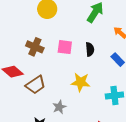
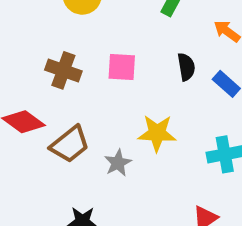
black semicircle: (90, 49) -> (186, 67), moved
gray star: (59, 107) -> (118, 163), moved

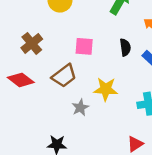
brown cross: (63, 70) -> (32, 43), moved, turned 30
brown trapezoid: (70, 144) -> (64, 76), moved

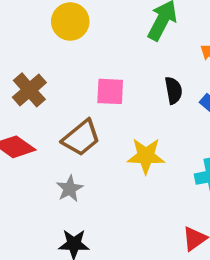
gray star: (80, 108) -> (70, 189), moved

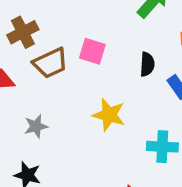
brown trapezoid: (81, 138) -> (50, 63), moved

